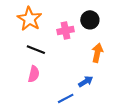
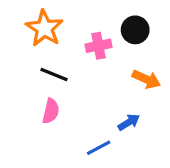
orange arrow: (97, 53) -> (146, 79), turned 102

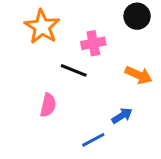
black circle: (135, 30) -> (137, 16), moved
black line: (54, 74) -> (74, 70), moved

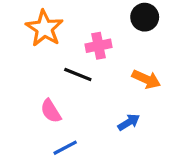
pink semicircle: (48, 105) -> (51, 111), turned 135
blue line: (93, 140) -> (65, 148), moved

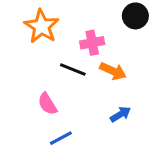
orange arrow: (146, 79) -> (113, 71), moved

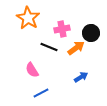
black circle: (135, 16) -> (91, 33), moved
orange arrow: (113, 71) -> (76, 48), turned -60

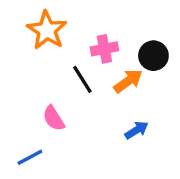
black line: (49, 47) -> (82, 79), turned 36
blue line: (41, 93) -> (30, 157), moved

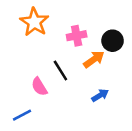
black line: (82, 79) -> (60, 70), moved

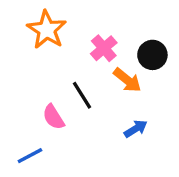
pink cross: (77, 36) -> (104, 48), turned -30
orange arrow: (94, 59) -> (127, 80), turned 75

